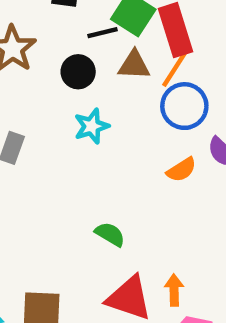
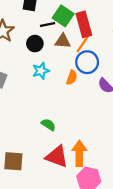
orange semicircle: (181, 170) -> (72, 77), moved, turned -40
orange arrow: (174, 290) -> (79, 153), size x1.6

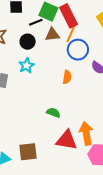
cyan star: (41, 71) -> (26, 66), moved
orange semicircle: (72, 77) -> (67, 77), moved

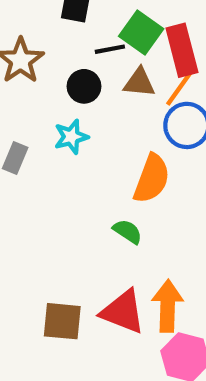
orange semicircle: (67, 77) -> (152, 179), size x1.6
green semicircle: (53, 113) -> (128, 231), moved
brown square: (28, 152) -> (62, 321), moved

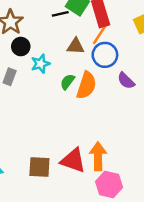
brown triangle: (139, 82) -> (76, 46), moved
black circle: (84, 86) -> (21, 47), moved
green semicircle: (128, 231) -> (67, 82), moved, turned -84

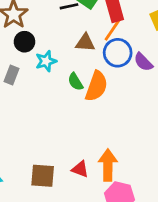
purple semicircle: (126, 81) -> (143, 62), moved
green semicircle: (67, 82) -> (75, 82), turned -70
red triangle: (73, 160) -> (80, 169), size x0.6

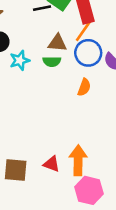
green semicircle: (75, 82) -> (52, 62), moved, turned -60
orange semicircle: (96, 86) -> (84, 87), moved, size x0.6

